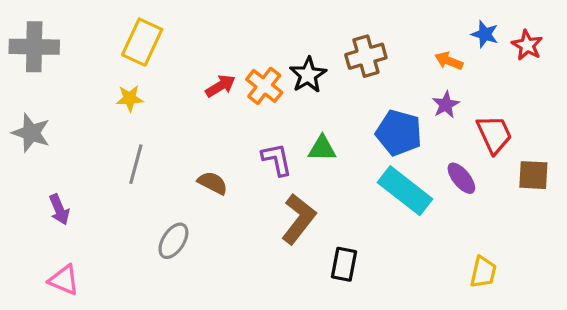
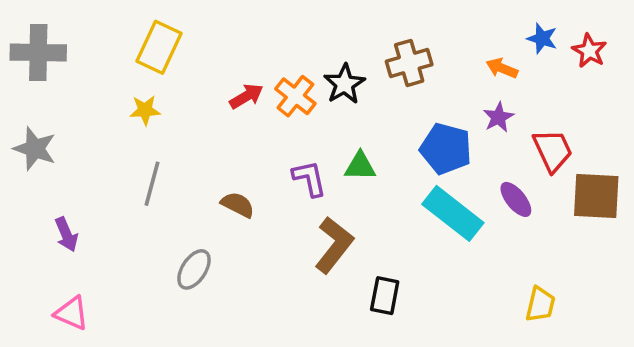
brown square: (533, 175) -> (596, 196), size x1.4

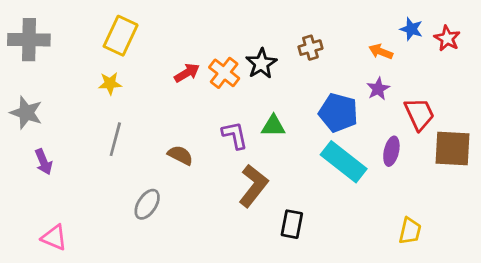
brown cross: (409, 63) -> (310, 48), size x0.7
purple ellipse: (516, 199) -> (391, 151), turned 52
purple arrow: (66, 234) -> (44, 162), moved

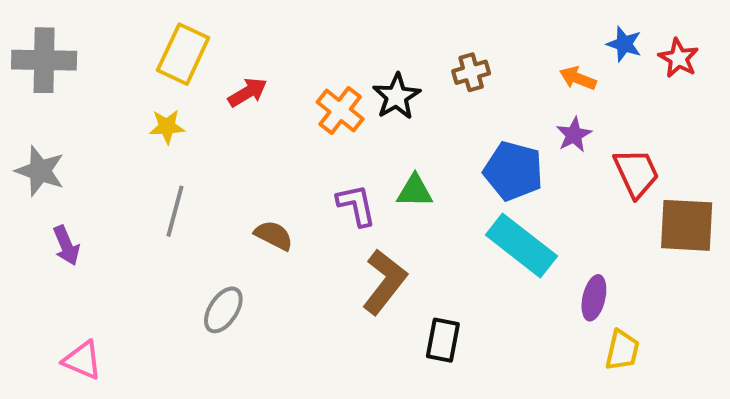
red arrow: (187, 73) -> (248, 92), moved
purple ellipse: (391, 151) -> (594, 298), moved

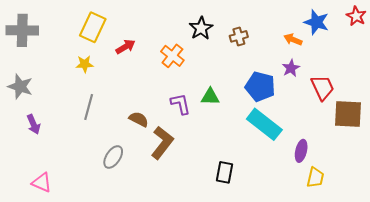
blue star: (624, 44) -> (316, 22), size x1.4
red star: (679, 58) -> (356, 16), moved
black star: (397, 96) -> (201, 28), moved
brown L-shape: (384, 282) -> (162, 143), moved

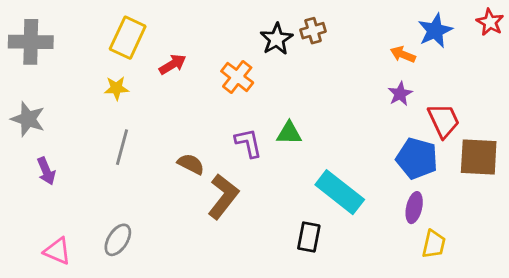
blue star: (316, 22) -> (435, 31), turned 30
brown cross: (239, 36) -> (313, 31), moved
blue pentagon: (260, 87) -> (417, 158), moved
cyan rectangle: (264, 124) -> (340, 192), moved
gray ellipse: (113, 157) -> (118, 240), moved

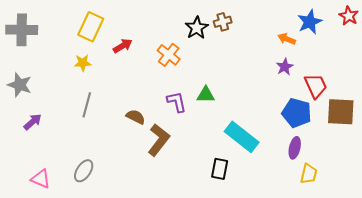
purple arrow: (46, 171) -> (33, 122), turned -108

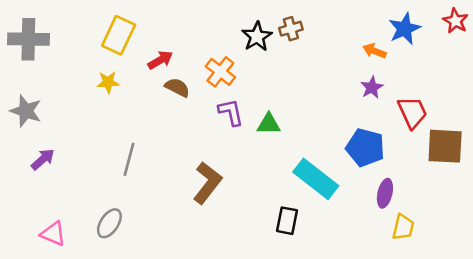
purple L-shape: (177, 102) -> (231, 112), moved
gray line: (87, 105) -> (129, 159), moved
blue pentagon: (297, 113) -> (365, 148), moved
brown semicircle: (136, 117) -> (177, 87), moved

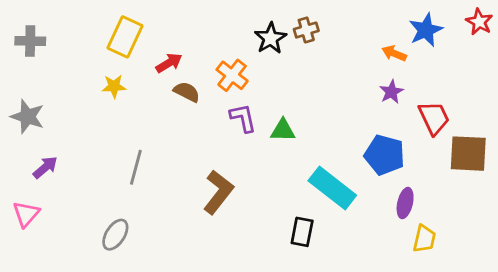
gray cross: (28, 39) -> (30, 41), size x0.7
pink triangle: (53, 234) -> (26, 214), moved, turned 48

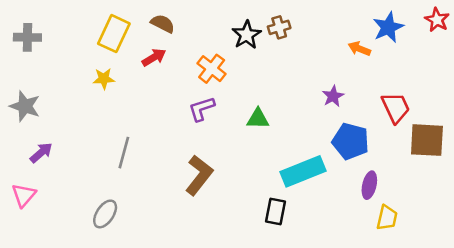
brown semicircle: (187, 92) -> (163, 24), moved
purple star: (391, 92) -> (333, 96), moved
purple L-shape: (243, 118) -> (202, 109), moved, turned -96
cyan rectangle: (332, 188) -> (303, 171), turned -60

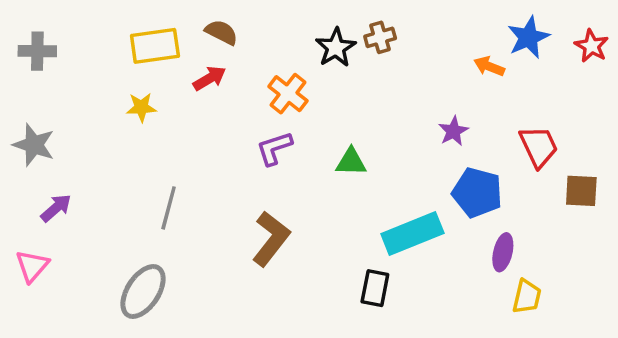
red star: (437, 20) -> (592, 46), moved
yellow rectangle: (114, 34) -> (155, 46), turned 57
brown square: (427, 140) -> (581, 191), size x0.7
gray ellipse: (105, 214) -> (143, 291), size x1.4

